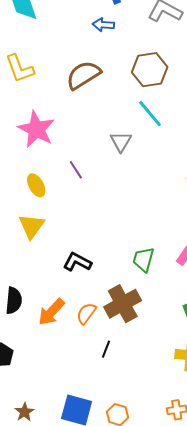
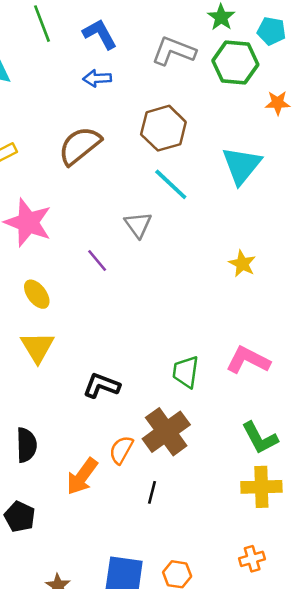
purple line: (76, 170) -> (97, 261), moved
orange arrow: (51, 312) -> (82, 476), moved

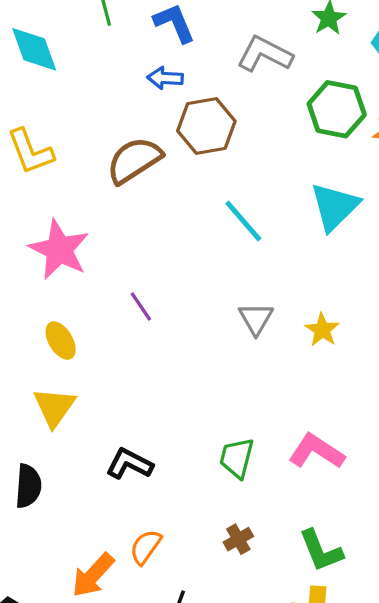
green hexagon: (235, 63) -> (337, 109), moved
brown hexagon: (163, 128) -> (206, 126), moved
gray triangle: (138, 225) -> (256, 319), moved
brown cross: (166, 432) -> (238, 539), moved, size x0.5
black semicircle: (26, 445) -> (28, 486), moved

